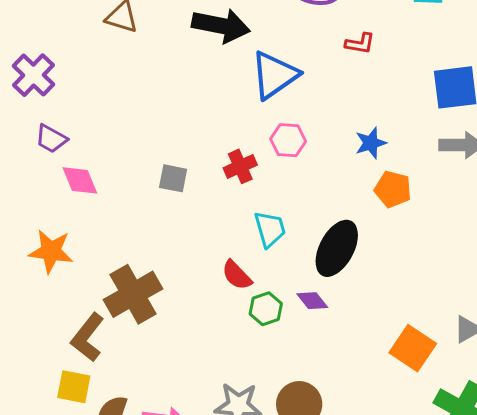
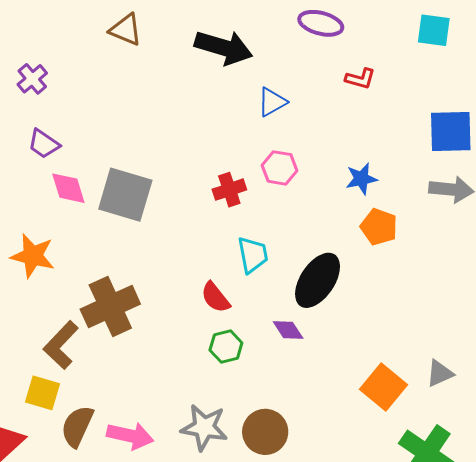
purple cross: (33, 75) -> (32, 79), size x0.7
blue triangle: (274, 75) -> (272, 102), size x0.6
gray square: (173, 178) -> (125, 195), moved, size x1.8
green hexagon: (266, 309) -> (226, 347), moved

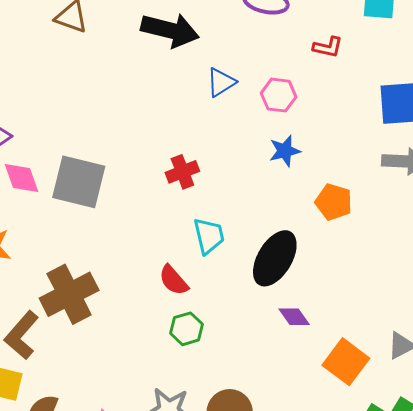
red L-shape: (360, 79) -> (328, 47), moved
pink hexagon: (280, 168) -> (279, 95), moved
blue star: (361, 179) -> (285, 151), moved
purple diamond: (288, 330) -> (294, 317), moved

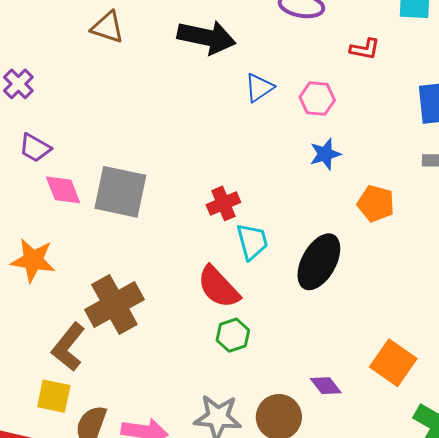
red cross: (182, 172) -> (223, 203), moved
red semicircle: (174, 280) -> (218, 287), size x1.4
purple diamond: (294, 317) -> (326, 386), moved

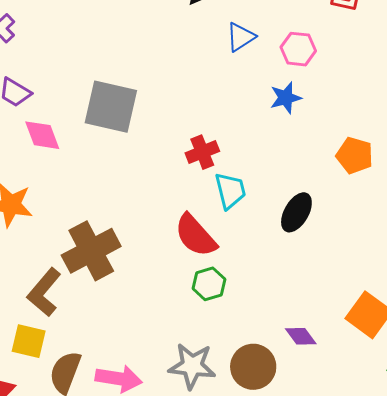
blue star: (325, 154) -> (286, 98), moved
gray square: (120, 192) -> (111, 107), moved
black ellipse: (319, 262) -> (296, 212), size x0.7

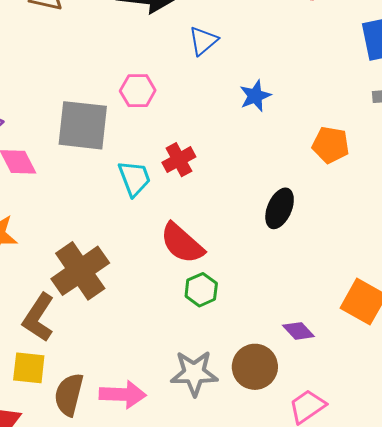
pink hexagon: (298, 49) -> (138, 91), moved
cyan trapezoid: (230, 191) -> (134, 178), moved

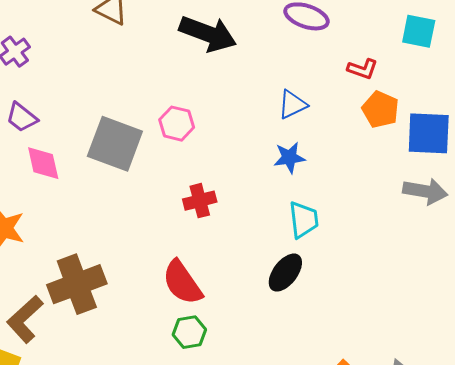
blue triangle: (203, 41) -> (293, 105), moved
orange pentagon: (331, 145) -> (380, 109), moved
cyan trapezoid: (134, 178) -> (304, 220), moved

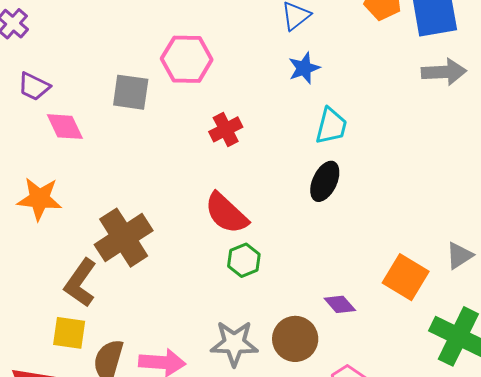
pink hexagon: (177, 124) -> (187, 59), size x1.4
gray square: (115, 144) -> (131, 92), size x0.7
cyan trapezoid: (304, 220) -> (331, 126), turned 33

